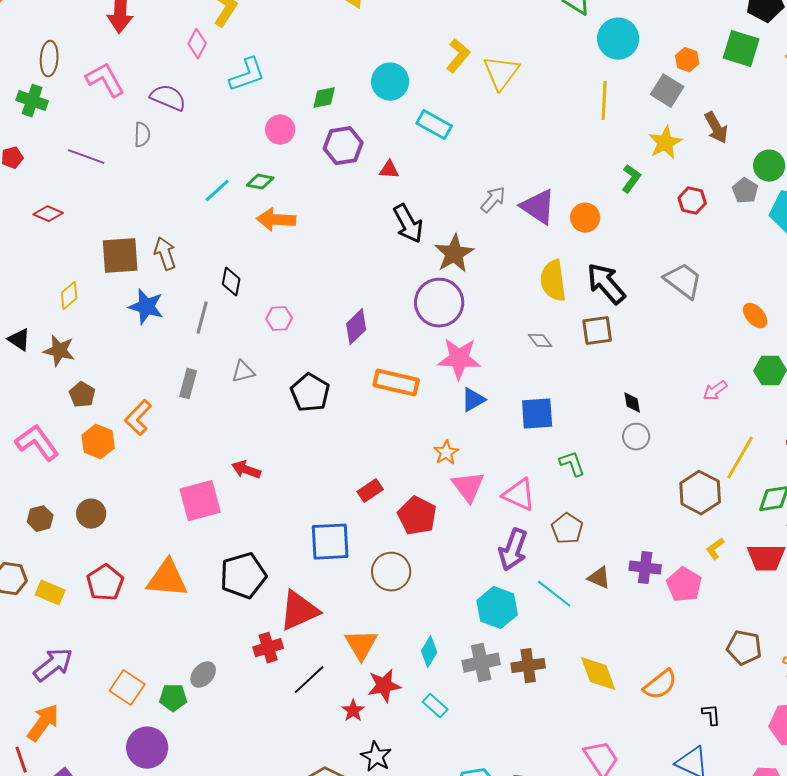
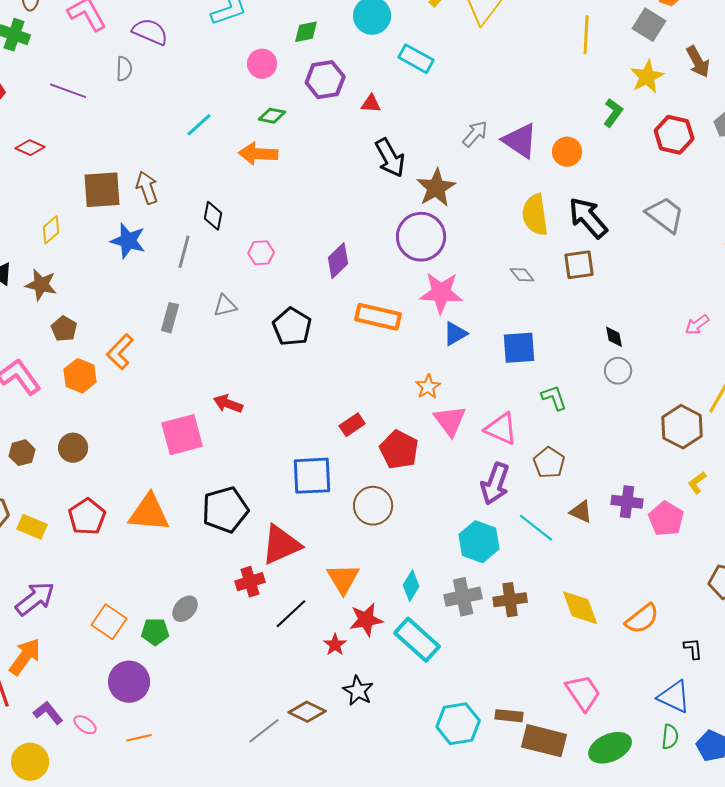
green diamond: (260, 182) -> (272, 116), moved
red hexagon: (692, 201) -> (674, 135), size x1.4
cyan rectangle: (435, 706) -> (417, 640), size x1.8

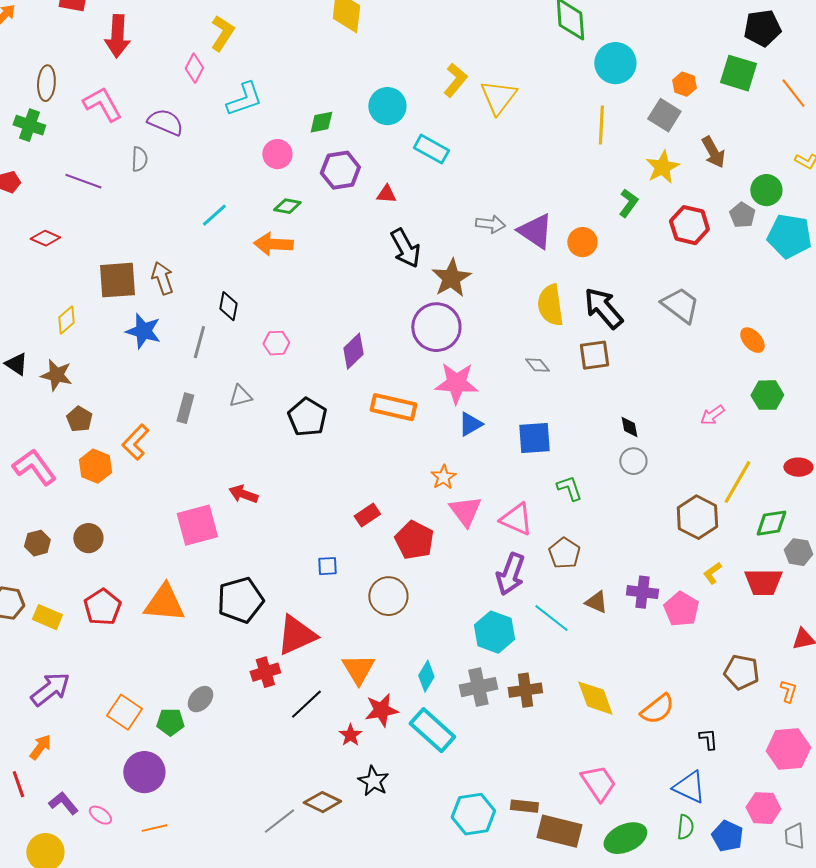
gray arrow: (475, 134) -> (490, 224), turned 56
blue square: (312, 476) -> (327, 566), size x0.5
orange arrow: (25, 657) -> (40, 747), size x0.7

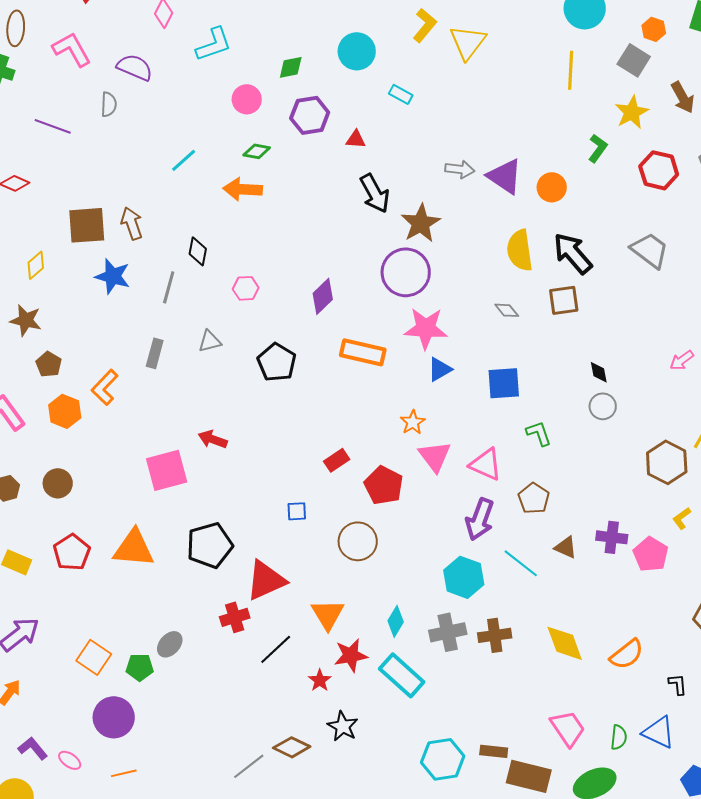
cyan rectangle: (431, 149) -> (401, 94), size x0.7
green semicircle: (685, 827) -> (619, 737), moved

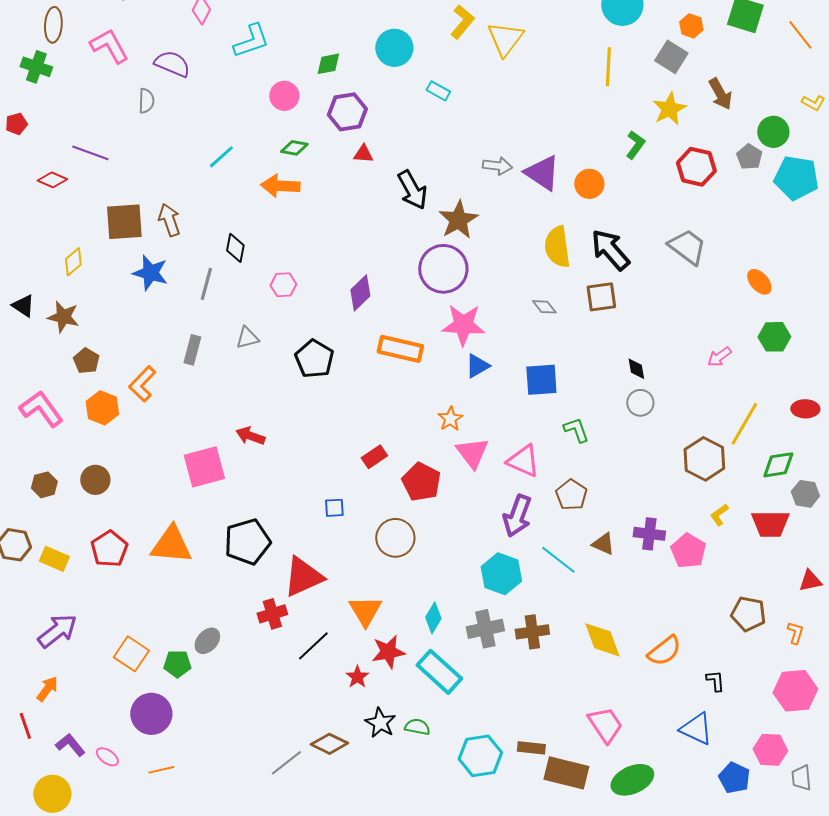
purple line: (53, 126) -> (90, 153), moved
red triangle: (356, 139) -> (363, 154), moved
green semicircle: (619, 737) -> (417, 727), moved, turned -85

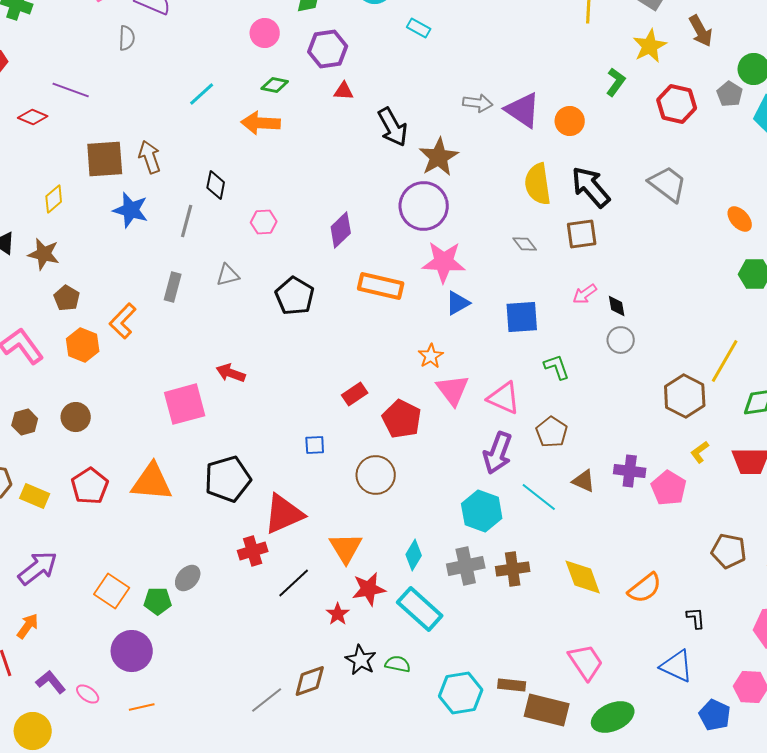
pink arrow: (719, 357) -> (585, 294), moved
brown diamond: (329, 744) -> (310, 681), turned -45

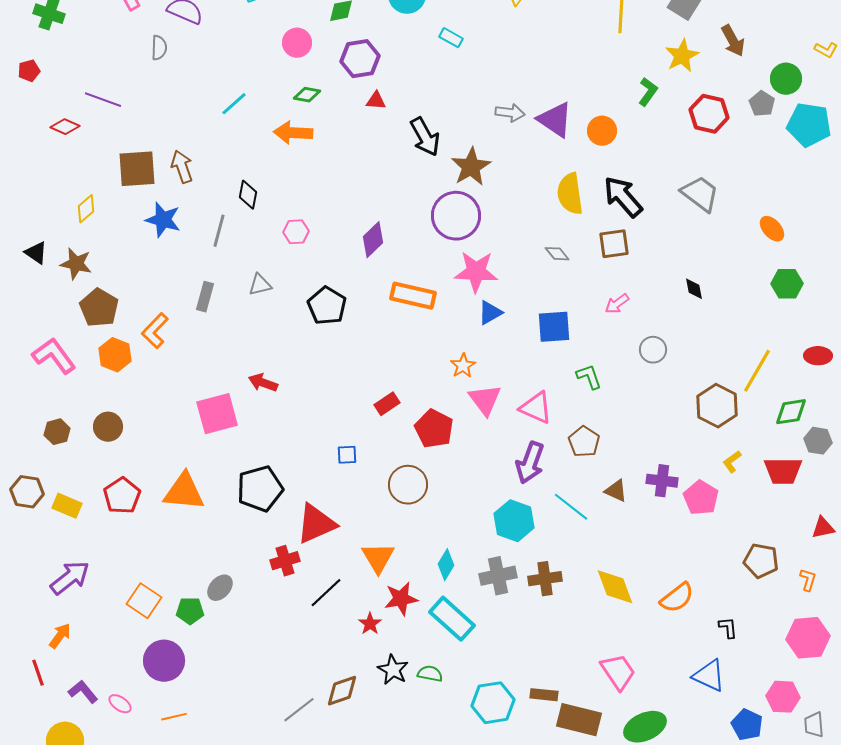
brown pentagon: (67, 298) -> (99, 308), size x1.5
black diamond: (617, 306) -> (694, 289), moved

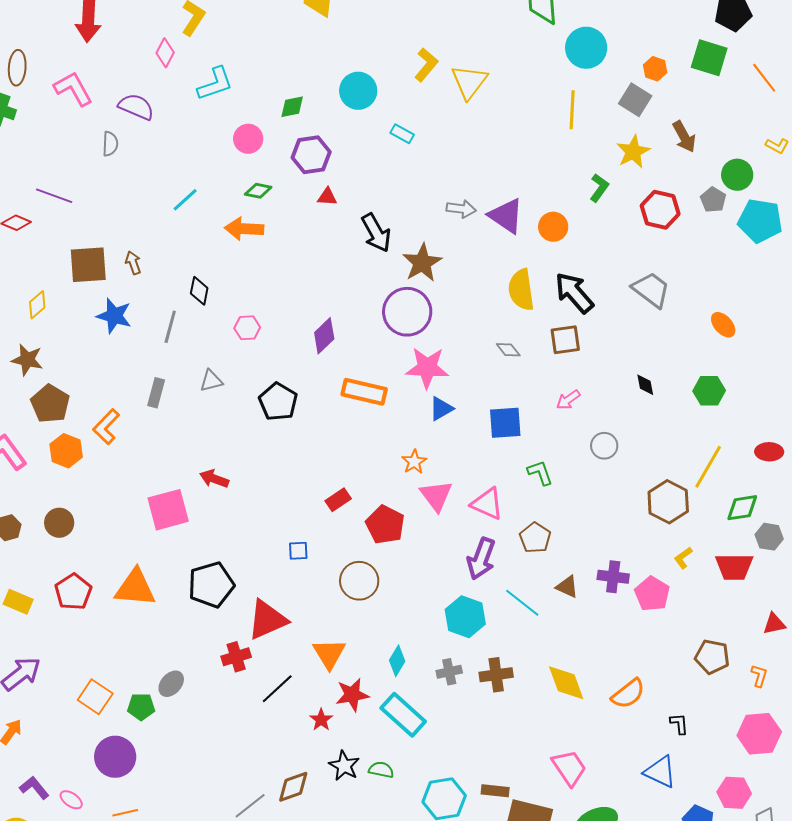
brown arrow: (182, 167) -> (133, 263), size x0.7
green hexagon: (787, 284) -> (709, 391), moved
gray cross: (498, 576) -> (449, 672), size x0.7

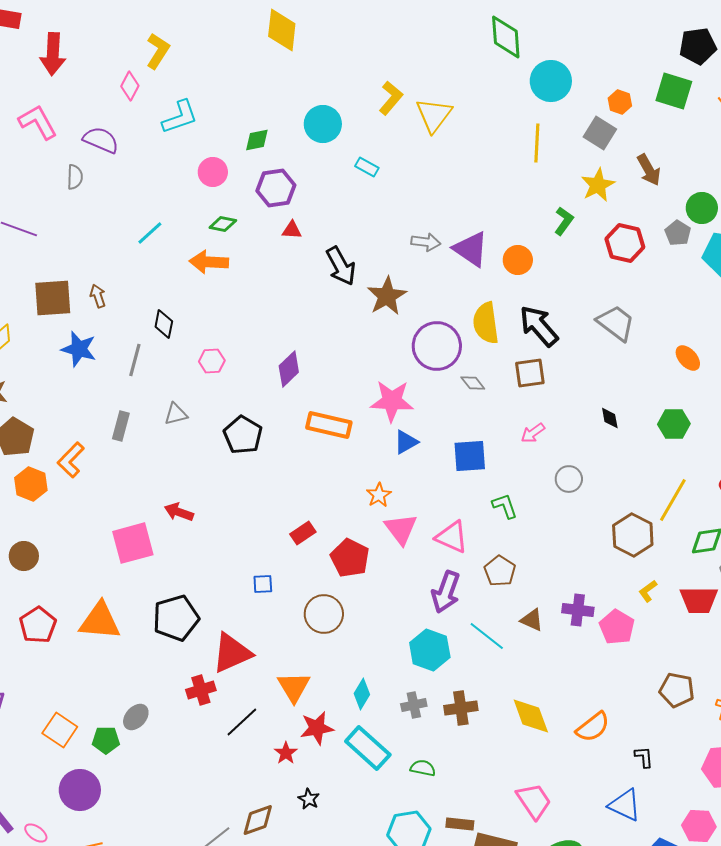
purple circle: (407, 312) -> (437, 346), moved
black star: (344, 766) -> (309, 799), size x0.7
green semicircle: (381, 770) -> (423, 768), moved

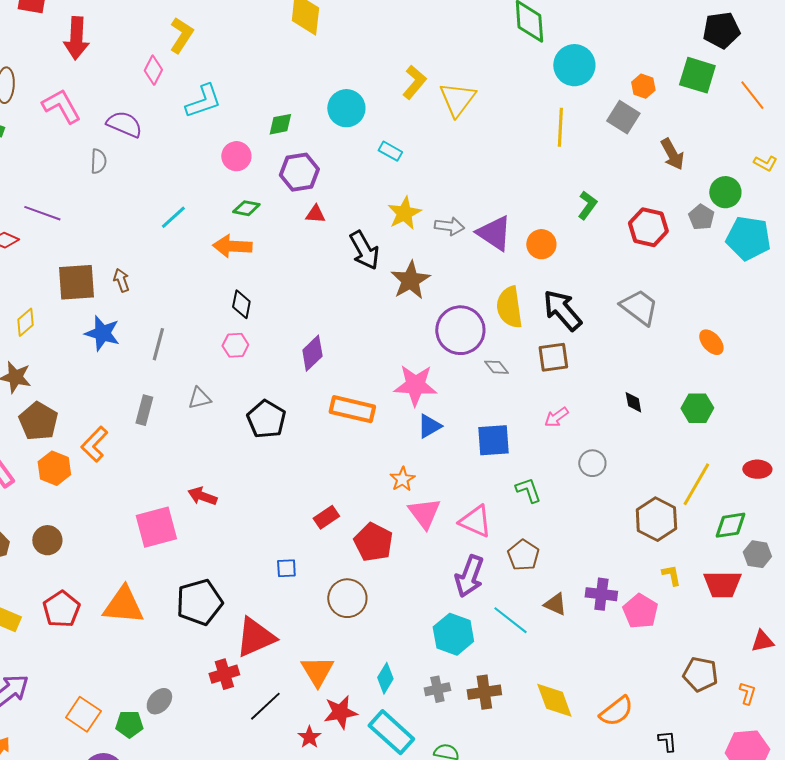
yellow star: (598, 185) -> (404, 213), moved
black diamond: (164, 324) -> (241, 304), moved
yellow L-shape: (648, 591) -> (671, 575), turned 115

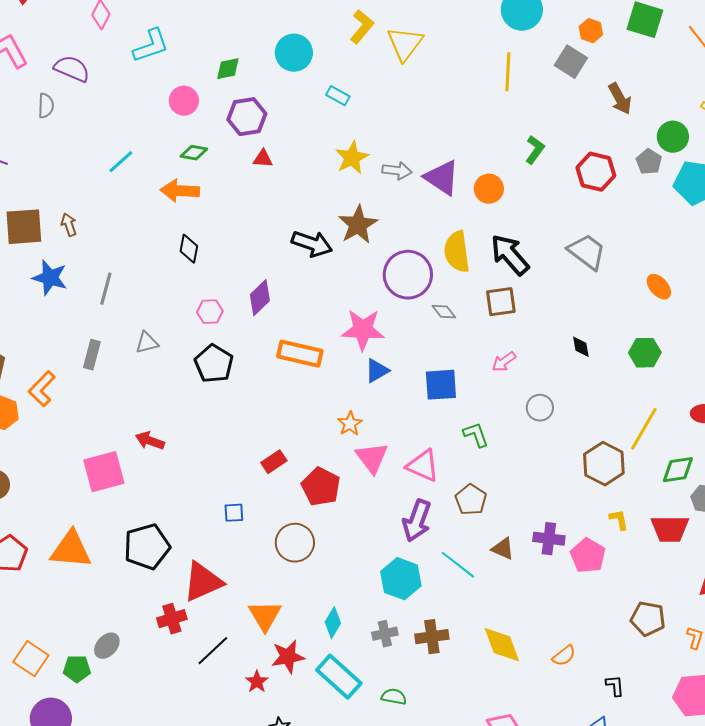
black arrow: (364, 250) -> (312, 244), moved, turned -42
pink hexagon: (235, 345) -> (210, 312), moved
orange semicircle: (616, 711) -> (564, 656), size x0.7

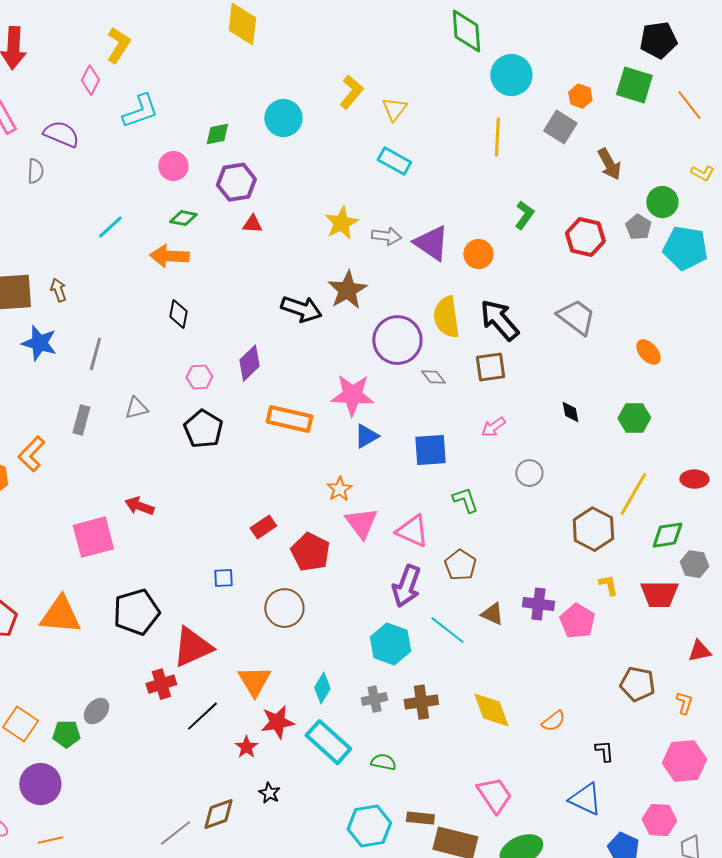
yellow triangle: (405, 44) -> (394, 109), size x0.7
cyan rectangle: (338, 96) -> (394, 161), moved, size x1.4

